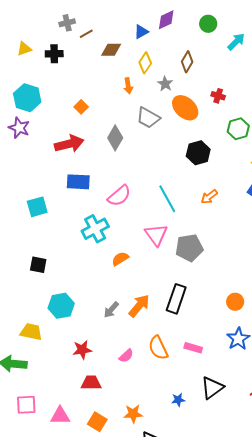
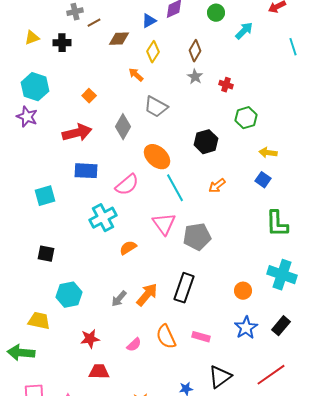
gray star: (165, 84) -> (195, 77), moved
orange arrow: (128, 86) -> (136, 75), turned 140
orange ellipse: (185, 108) -> (157, 157), moved

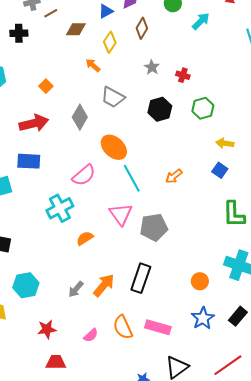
brown diamond: (195, 51) -> (142, 28), moved
black hexagon: (206, 142) -> (160, 109), moved
blue rectangle: (86, 171) -> (29, 161), moved
pink rectangle: (201, 337) -> (158, 327), size x1.4

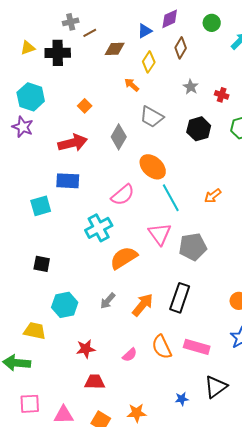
black cross: (19, 33) -> (58, 53), size x1.4
orange semicircle: (85, 238) -> (124, 258), size x1.6
gray arrow: (76, 289) -> (108, 301), moved

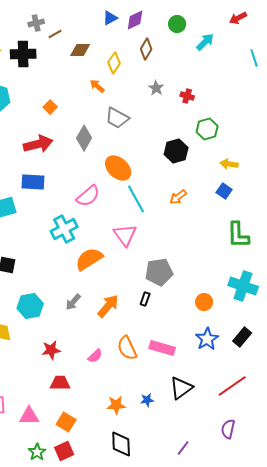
blue triangle: (145, 31) -> (110, 18), moved
black hexagon: (199, 129) -> (176, 151), moved
gray pentagon: (193, 247) -> (159, 272), moved
black rectangle: (180, 298) -> (145, 299), size x0.5
orange star: (137, 413) -> (116, 405), moved

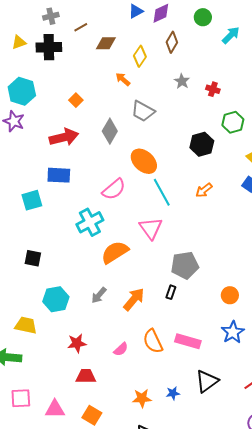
gray cross: (36, 23) -> (51, 16), moved

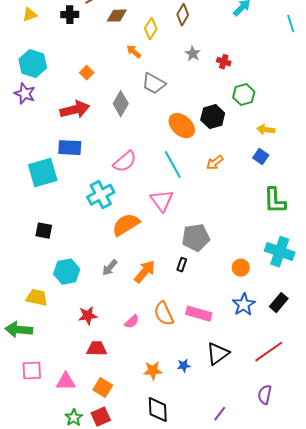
black cross: (49, 47) -> (70, 15), moved, size x0.7
orange ellipse: (144, 161) -> (182, 126), moved
cyan square: (32, 200) -> (43, 173), size x1.4

